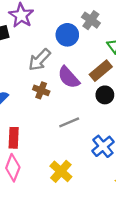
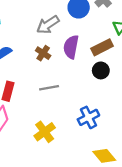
purple semicircle: (69, 77) -> (71, 47), turned 40
gray line: (69, 122) -> (49, 88), moved

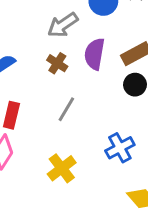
gray line: (49, 88) -> (66, 109), turned -48

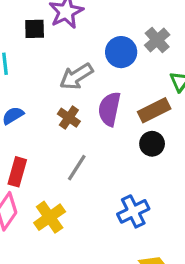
yellow cross: (62, 168) -> (50, 217), moved

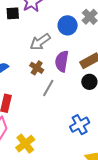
gray line: (77, 168) -> (48, 88), moved
yellow cross: (50, 217) -> (25, 144), moved

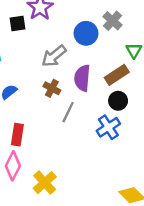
blue cross: (80, 125) -> (108, 127), moved

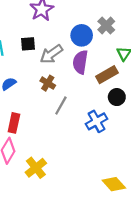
black square: (18, 23) -> (28, 44), moved
purple semicircle: (82, 78) -> (80, 62), moved
black circle: (118, 101) -> (117, 97), moved

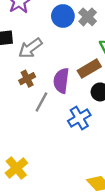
blue circle: (82, 35) -> (63, 16), moved
purple semicircle: (80, 62) -> (61, 81), moved
brown cross: (48, 83) -> (27, 79), turned 32

